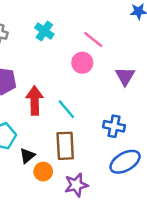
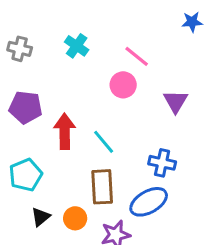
black triangle: (27, 156) -> (41, 217), moved
blue ellipse: (125, 162) -> (149, 202), moved

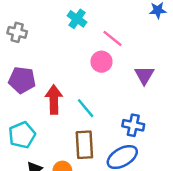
cyan cross: (77, 46) -> (77, 19), moved

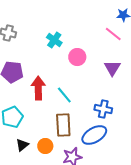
cyan cross: (77, 19) -> (54, 40), moved
pink line: (112, 38) -> (113, 34), moved

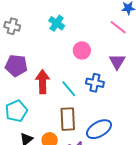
cyan cross: (54, 40) -> (57, 23), moved
blue cross: (103, 109) -> (95, 83), moved

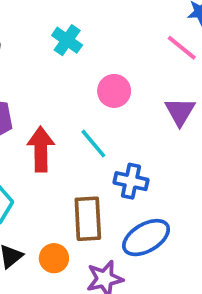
blue cross: (95, 83) -> (131, 181), moved
cyan line: (69, 89) -> (93, 144), moved

